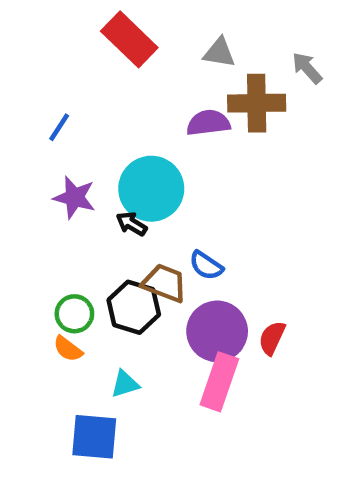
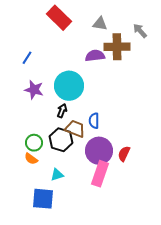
black arrow: (132, 224) -> (62, 111), moved, turned 80
blue semicircle: (206, 265) -> (94, 121), turned 56

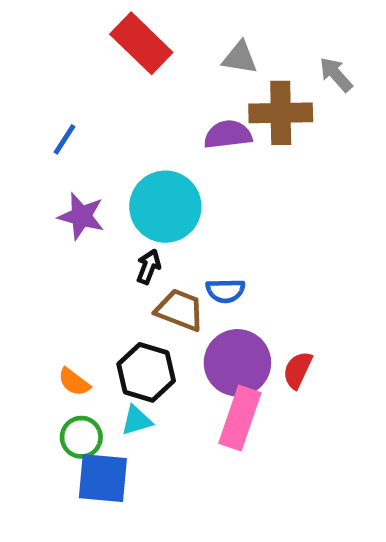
blue semicircle: (94, 121) -> (225, 291), turned -91
black hexagon: (61, 140) -> (146, 372), moved
green circle: (34, 143) -> (81, 437), moved

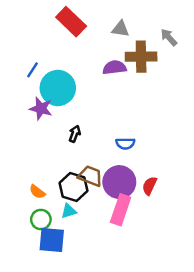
cyan circle: (165, 207) -> (58, 88), moved
blue semicircle: (225, 291) -> (125, 143), moved
brown trapezoid: (180, 310) -> (90, 176), moved

